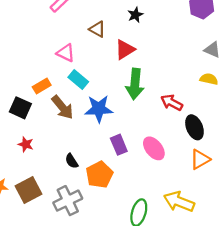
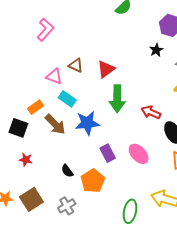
black star: (135, 15) -> (156, 50), moved
brown triangle: (97, 29) -> (76, 65), moved
gray cross: (68, 201) -> (67, 206), size x0.7

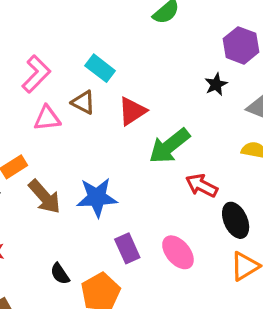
pink L-shape: (45, 30) -> (36, 74), moved
pink triangle: (54, 76) -> (47, 118), turned -30
cyan rectangle: (67, 99) -> (100, 68), moved
green arrow: (117, 99) -> (169, 146), moved, turned 48

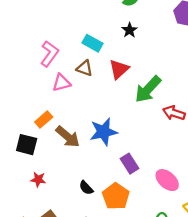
black star: (216, 84) -> (129, 30), moved
pink ellipse: (178, 252) -> (167, 180), moved

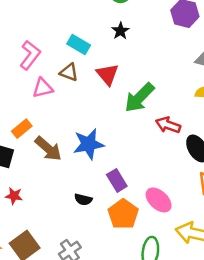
red triangle: (119, 69) -> (107, 74), turned -30
black semicircle: (86, 188) -> (83, 200), moved, turned -35
orange pentagon: (116, 196) -> (123, 214), moved

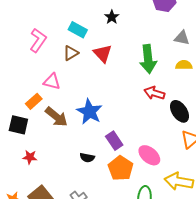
brown triangle: (69, 72) -> (71, 53), turned -49
pink triangle: (43, 88) -> (52, 82), moved, turned 30
green arrow: (139, 98) -> (148, 59), moved, turned -48
blue star: (89, 144) -> (90, 112), turned -30

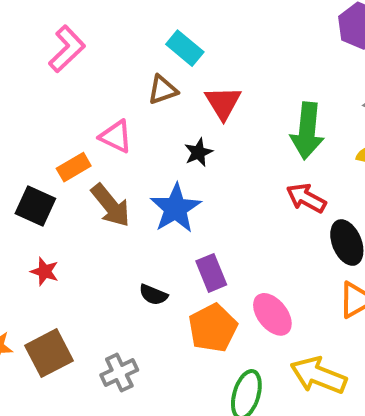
black star: (112, 17) -> (198, 152), moved
pink L-shape: (38, 40) -> (67, 49), moved

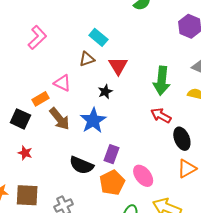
purple rectangle: (211, 273) -> (112, 154), turned 42
black semicircle: (153, 295) -> (81, 165), size x1.6
brown square: (49, 353) -> (27, 195), turned 30

